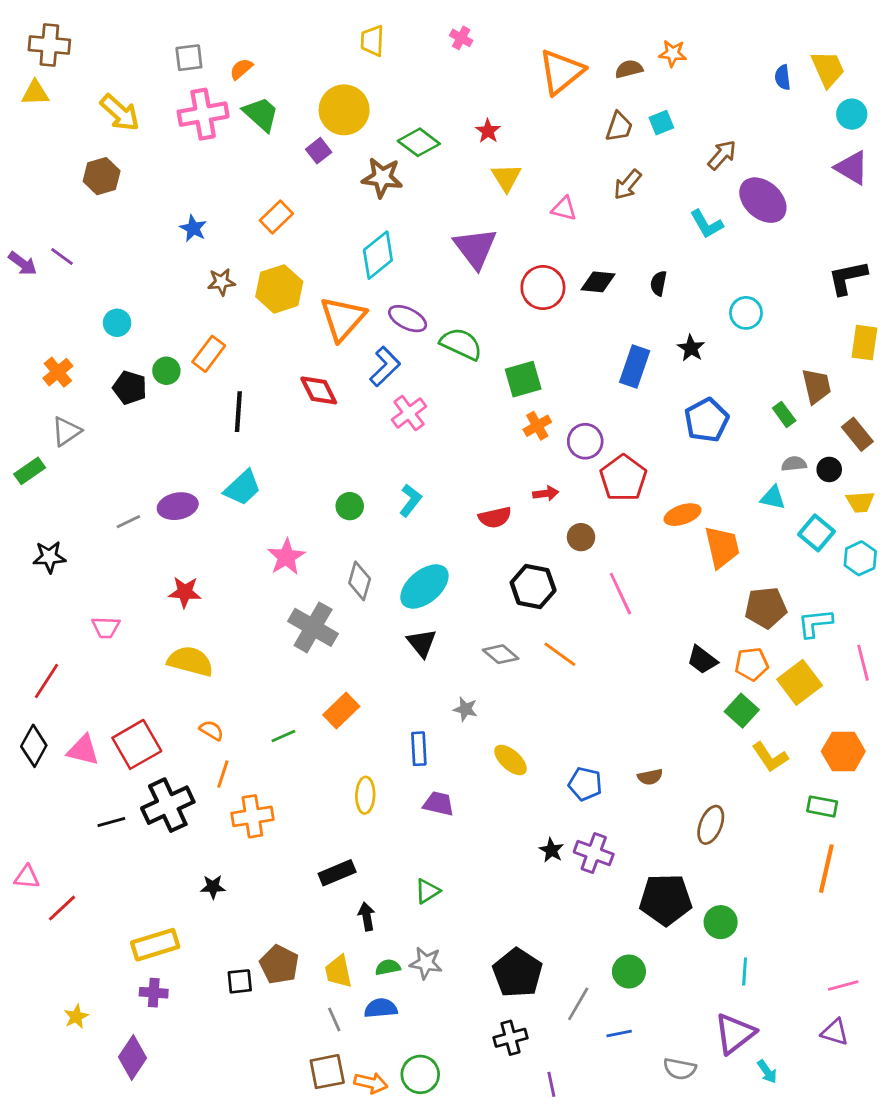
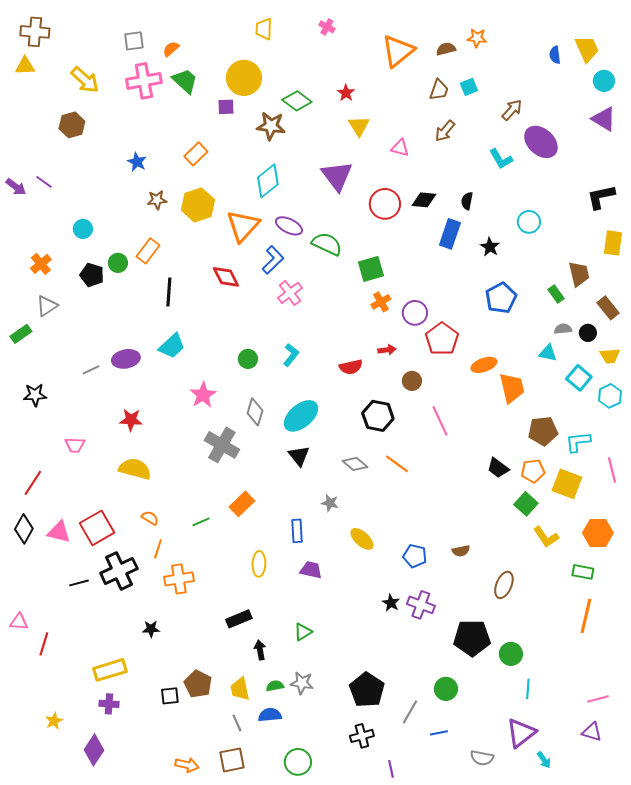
purple square: (319, 151) -> (226, 107), turned 36
blue rectangle: (635, 367) -> (450, 234), moved
yellow square: (800, 682) -> (567, 484), turned -32
red line: (62, 908) -> (44, 644), turned -30
orange arrow: (371, 1083) -> (187, 765), moved

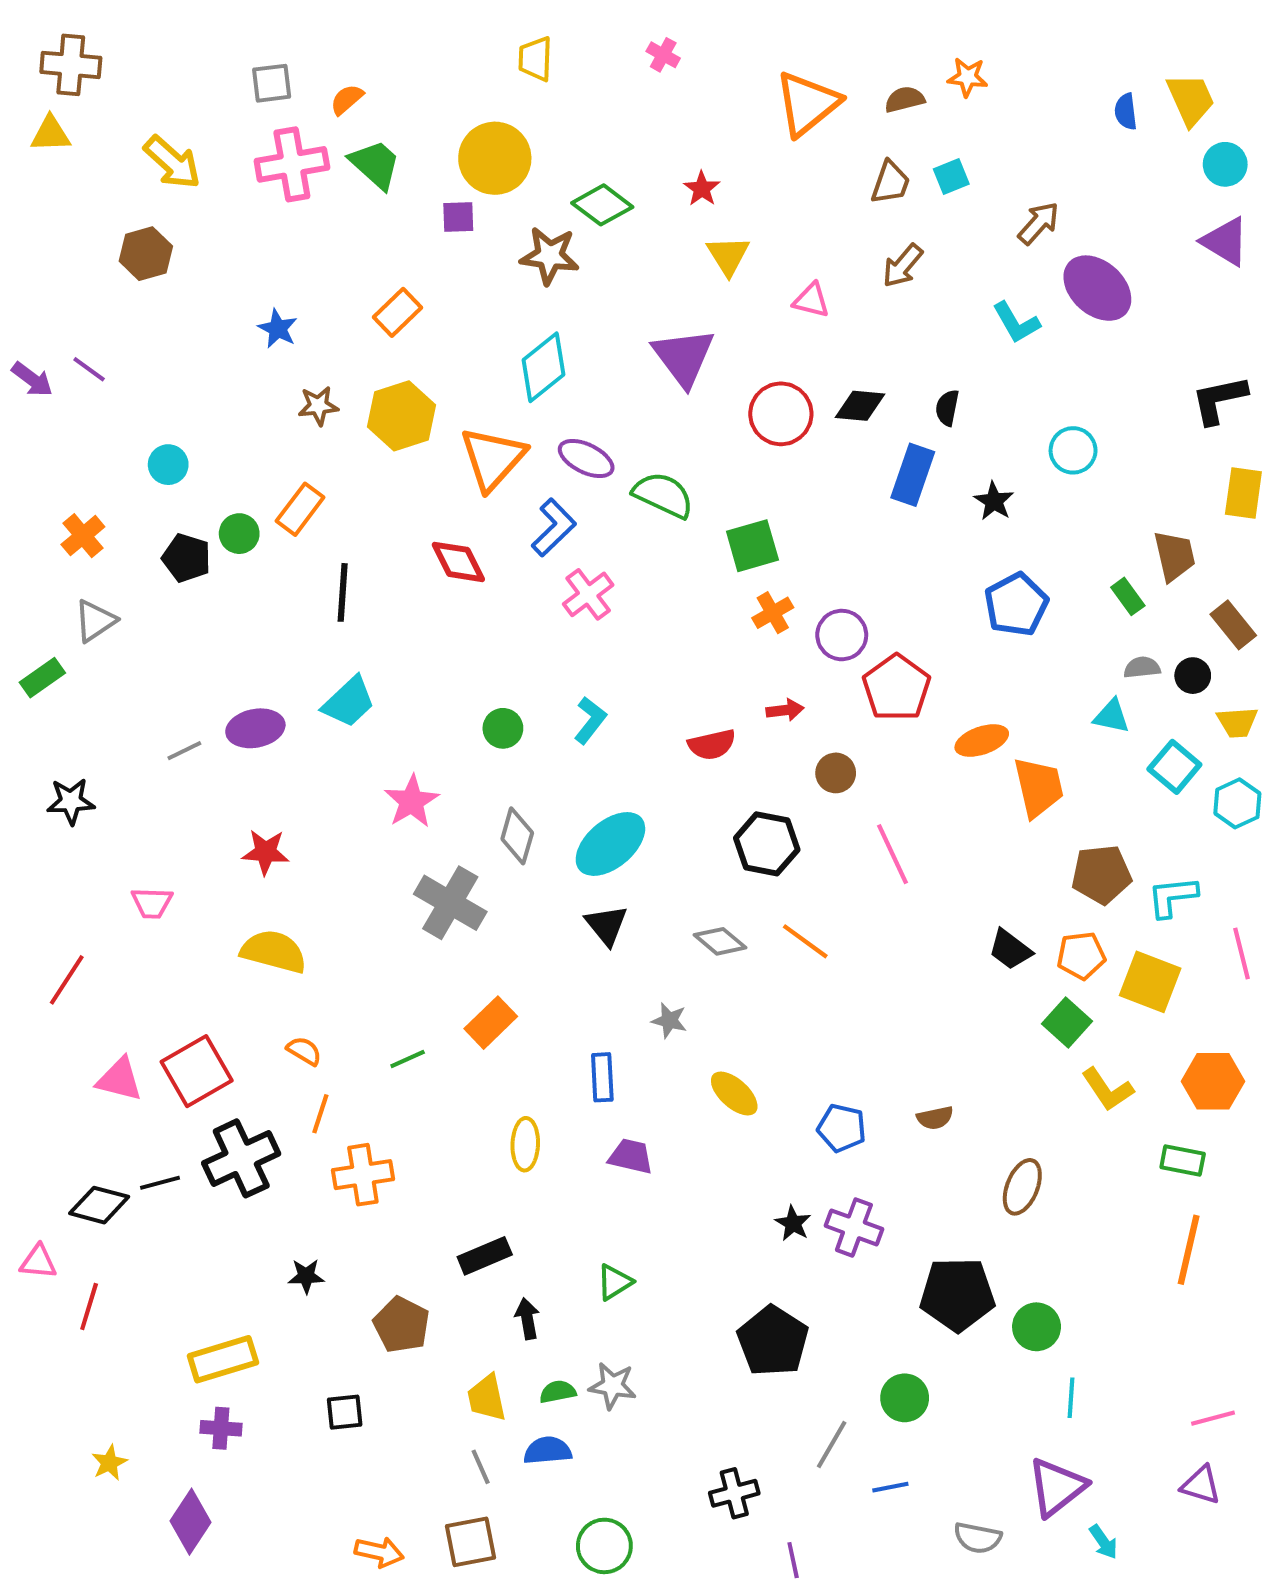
black diamond: (24, 529) -> (99, 1205), moved, turned 76
brown pentagon: (198, 684) -> (401, 1325), moved
black pentagon: (367, 690) -> (773, 1341), moved

